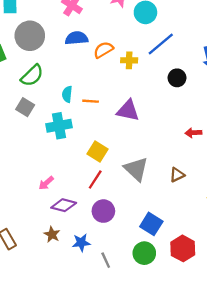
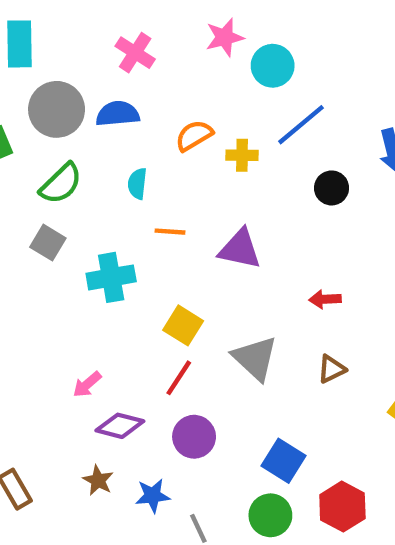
blue semicircle: (77, 38) -> (118, 114), moved
cyan semicircle: (67, 94) -> (137, 184), moved
red arrow: (193, 133) -> (325, 299), moved

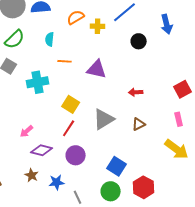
gray triangle: (255, 358) -> (104, 119), turned 45

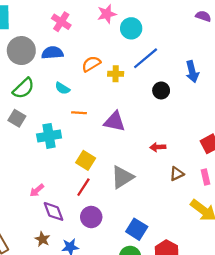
cyan semicircle: (50, 39) -> (62, 88), turned -64
brown triangle: (139, 124) -> (177, 174), moved
purple diamond: (42, 150) -> (53, 211), turned 55

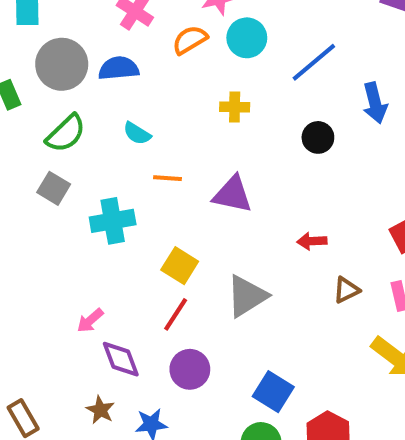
cyan circle: (131, 28) -> (247, 38), moved
blue line: (146, 58) -> (314, 62), moved
orange semicircle: (91, 64) -> (190, 40), moved

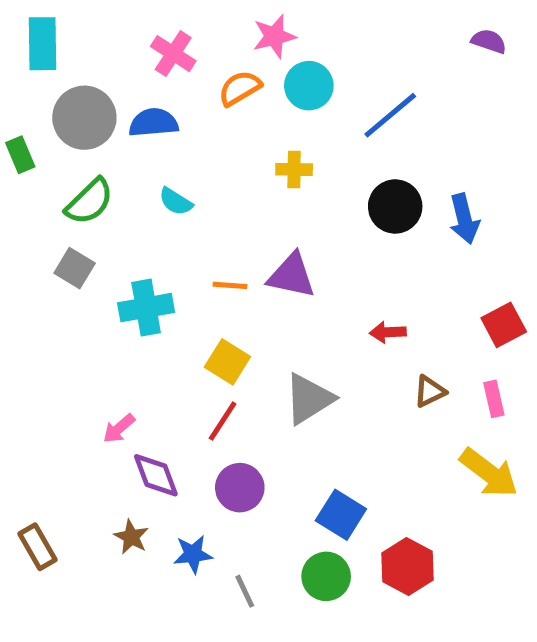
blue arrow: (375, 103) -> (464, 219), moved
black circle: (318, 137) -> (395, 206), size x1.4
orange line: (167, 178) -> (230, 285), moved

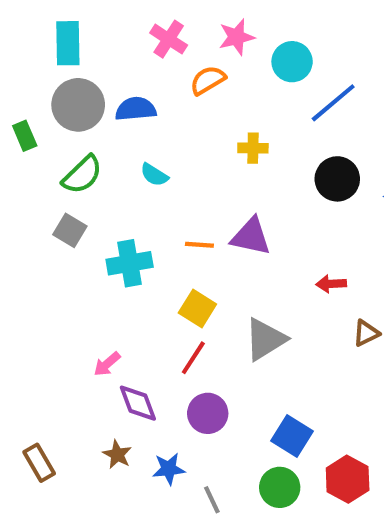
cyan rectangle: (43, 44) -> (68, 43), moved
pink cross: (173, 54) -> (169, 39), moved
cyan circle: (309, 86) -> (292, 62), moved

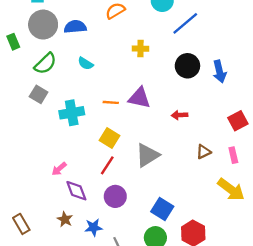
red arrow: (331, 284) -> (179, 115), moved

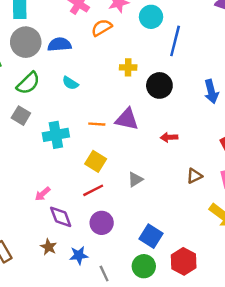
blue line: (185, 23) -> (175, 41), turned -36
black circle: (187, 66) -> (159, 85), moved
gray triangle: (147, 155) -> (135, 179), size x0.6
red line: (107, 165) -> (93, 190), turned 30

